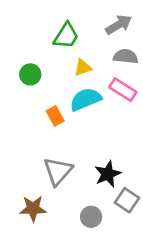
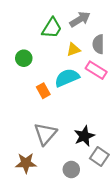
gray arrow: (119, 25) -> (80, 19), moved
gray semicircle: (126, 56) -> (98, 44), turned -96
yellow triangle: (83, 68) -> (73, 50), moved

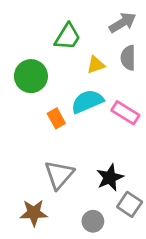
gray arrow: (80, 19) -> (123, 23), moved
green circle: (24, 58) -> (31, 76), size x1.5
pink rectangle: (96, 70) -> (125, 113), moved

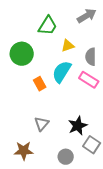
gray semicircle: (128, 58) -> (91, 57), moved
cyan semicircle: (87, 101) -> (62, 72), turned -35
gray triangle: (59, 175) -> (42, 124), size x0.7

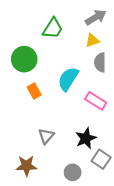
yellow triangle: (68, 46) -> (92, 40), moved
pink rectangle: (89, 80) -> (96, 101), moved
orange rectangle: (40, 84) -> (34, 91), moved

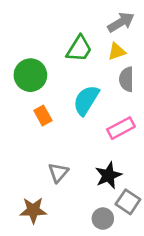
green trapezoid: (53, 28) -> (79, 49), moved
pink rectangle: (96, 101) -> (121, 128), turned -60
gray circle: (73, 172) -> (103, 219), moved

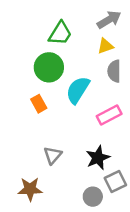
green trapezoid: (79, 49) -> (60, 33), moved
green circle: (30, 75) -> (49, 67), moved
gray square: (128, 202) -> (115, 182), turned 30

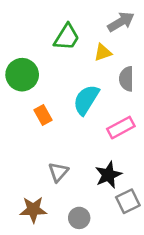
yellow triangle: (105, 46) -> (103, 52), moved
green circle: (49, 67) -> (22, 75), moved
gray circle: (93, 197) -> (79, 218), moved

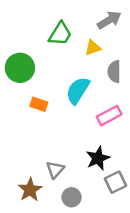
orange rectangle: (43, 115) -> (39, 104), turned -42
gray triangle: (58, 172) -> (55, 170), moved
brown star: (33, 210) -> (30, 190), turned -30

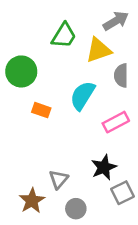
yellow triangle: (93, 48) -> (98, 50), size x1.5

